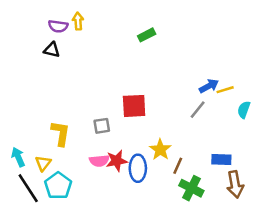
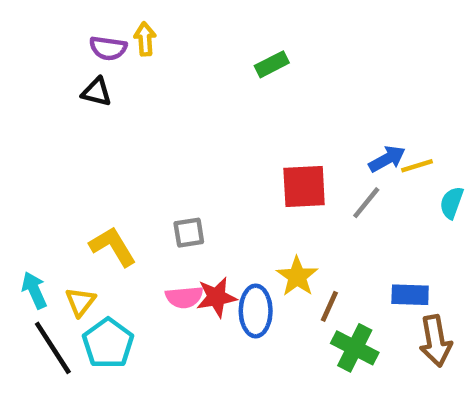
red square: (134, 106) -> (304, 187), moved
yellow L-shape: (61, 133) -> (113, 246), turned -40

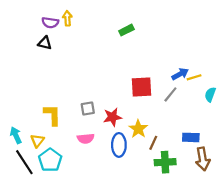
yellow L-shape: (113, 246) -> (52, 115), turned 30
red star: (216, 297) -> (112, 117), moved
green cross: (355, 348) -> (165, 162), turned -30

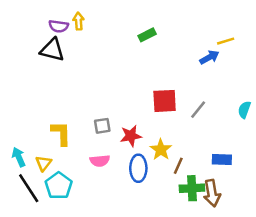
black triangle: (45, 43) -> (52, 50), size x1.5
blue arrow: (180, 74) -> (209, 57), moved
yellow line: (194, 77) -> (226, 41), moved
brown arrow: (203, 159) -> (212, 193), moved

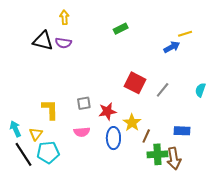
purple semicircle: (59, 26) -> (63, 43), moved
red square: (165, 101) -> (135, 83), turned 30
cyan pentagon: (59, 186) -> (48, 152), turned 30

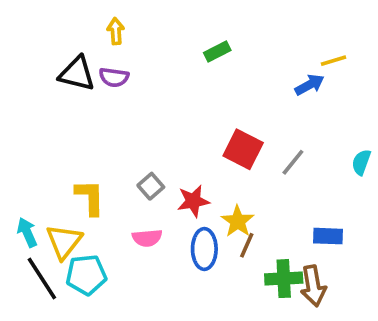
gray square: (84, 103) -> (151, 186), turned -32
yellow triangle: (36, 134) -> (64, 242), size x1.5
brown line: (146, 136) -> (247, 245), moved

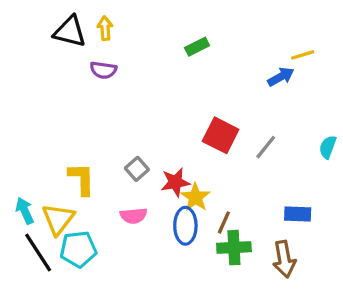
black triangle: (77, 74) -> (70, 32), moved
yellow star: (238, 221) -> (195, 197), moved
green cross: (284, 279) -> (234, 248), moved

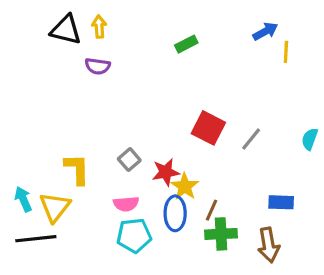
yellow line: (303, 55) -> (286, 52), turned -70
blue arrow: (281, 77) -> (265, 31), moved
cyan pentagon: (78, 249) -> (134, 236), moved
black line: (38, 253) -> (36, 239), turned -63

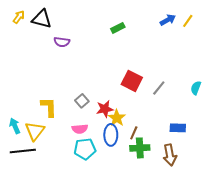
yellow arrow: (99, 27) -> (19, 17), moved, turned 40
yellow line: (286, 52) -> (188, 21), moved, turned 32

